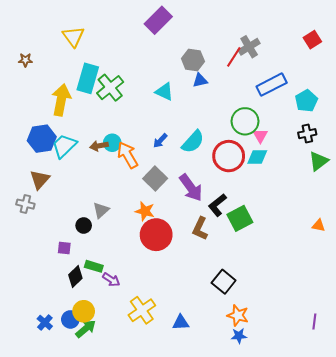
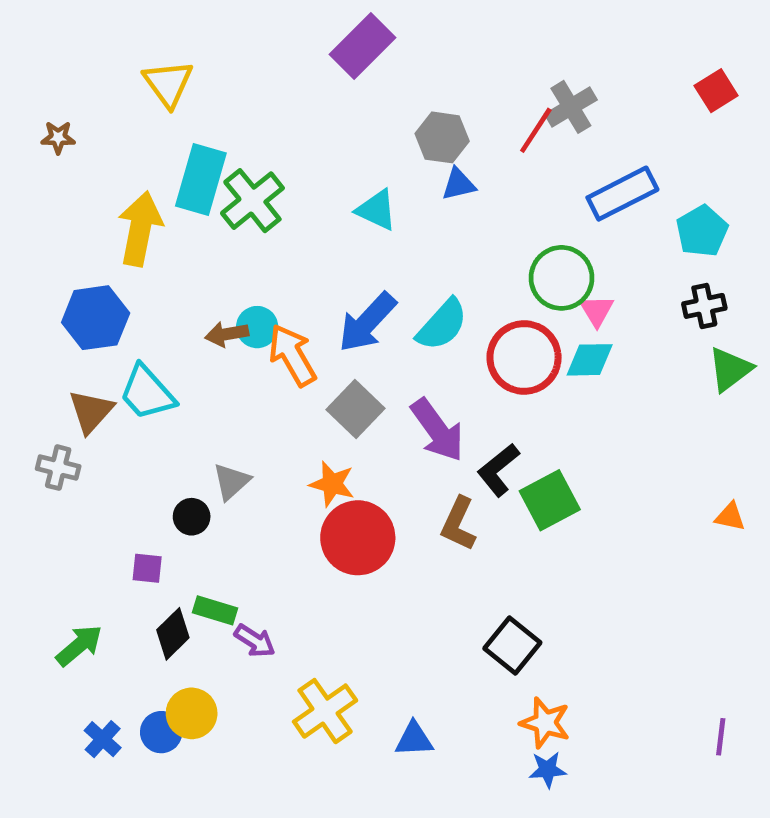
blue arrow: (160, 141) -> (367, 322), size x1.8
cyan trapezoid: (64, 146) -> (147, 393), moved, turned -88
green arrow: (86, 329) -> (79, 645), moved

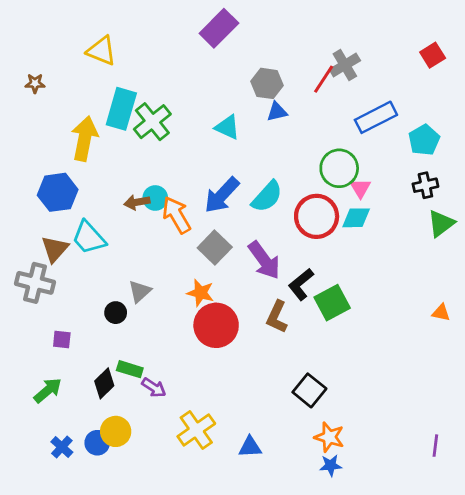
yellow triangle: (168, 84) -> (101, 51), turned -32
gray cross: (58, 468) -> (35, 283), size x1.5
purple square: (147, 568) -> (62, 339), moved

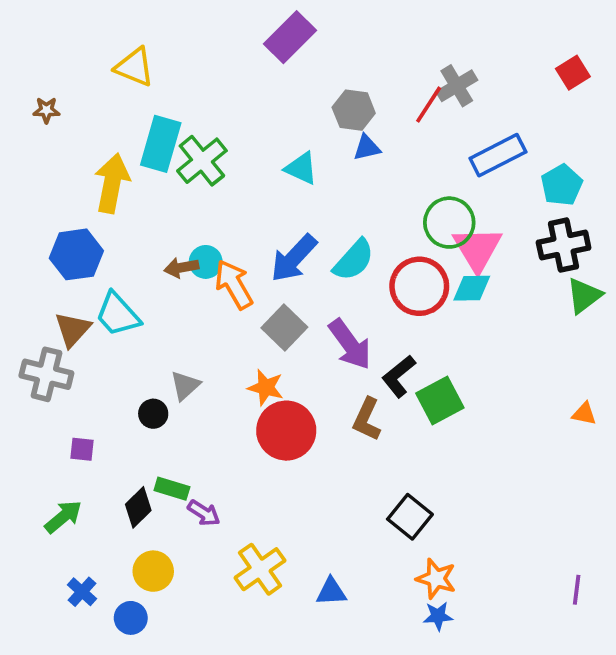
black cross: (425, 185) -> (564, 245), size x1.5
pink triangle: (360, 188) -> (477, 249), size x1.8
blue circle: (97, 443) -> (131, 618), moved

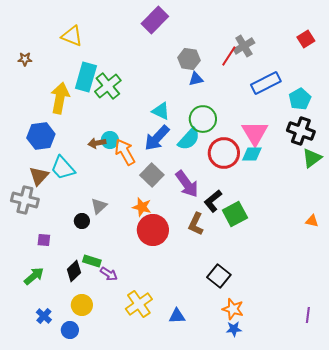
cyan triangle: (301, 168) -> (161, 111), moved
green circle: (449, 223) -> (203, 119), moved
black cross: (564, 245) -> (301, 131), turned 32

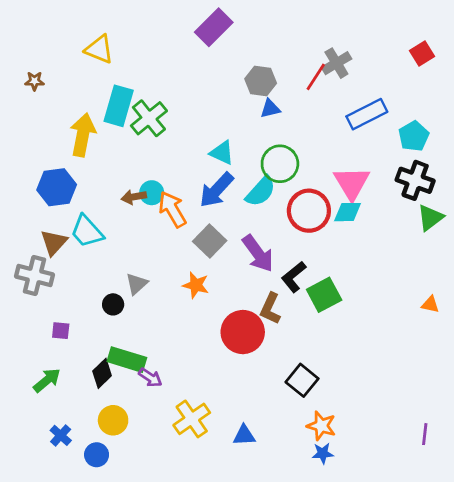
red circle: (153, 230) -> (243, 332), moved
green rectangle: (92, 261) -> (127, 360), size x1.5

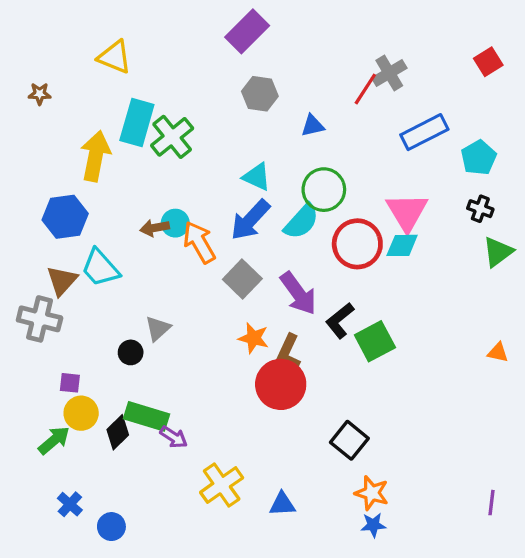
gray hexagon: (261, 81) -> (260, 94), moved
black cross: (415, 180) -> (480, 209), size x0.6
orange star: (196, 285) -> (254, 338), moved
brown L-shape: (270, 309) -> (289, 352), moved
yellow circle: (113, 420) -> (81, 413), moved

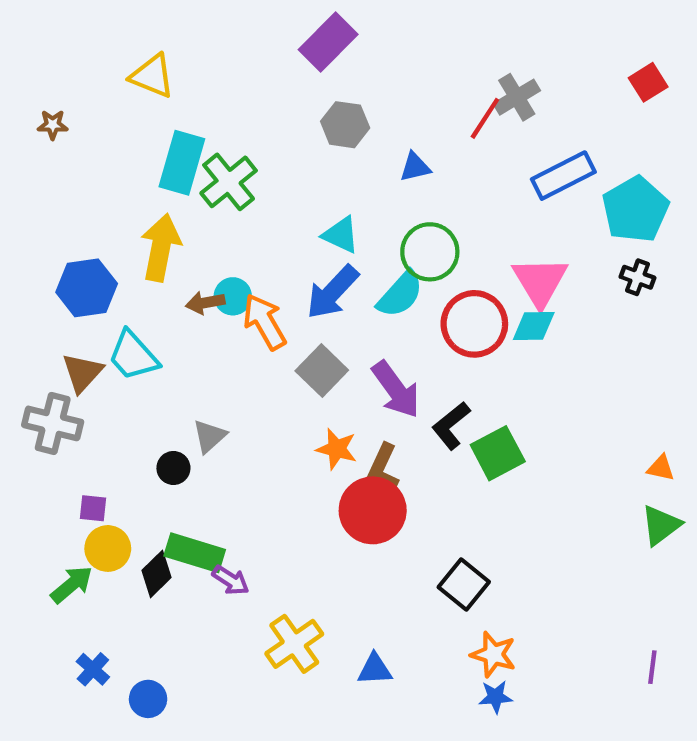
yellow arrow: (95, 156) -> (161, 248), moved
cyan pentagon: (479, 158) -> (635, 209), size x1.4
green triangle: (498, 252) -> (661, 525), moved

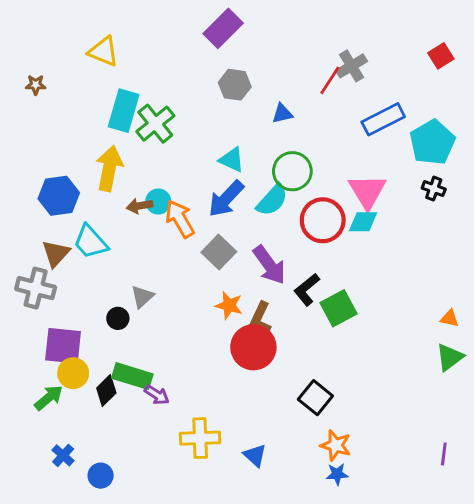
purple square: (93, 508) -> (63, 346), size x2.0
yellow cross: (294, 644) -> (200, 438), turned 33
blue triangle: (375, 669) -> (255, 455), turned 45

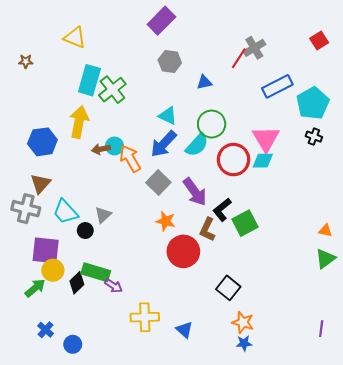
cyan trapezoid: (90, 242) -> (65, 212), moved
brown L-shape: (261, 318) -> (207, 229), moved

